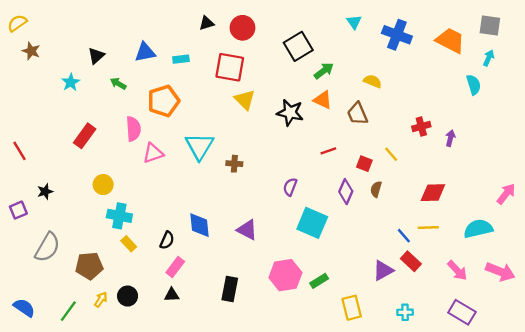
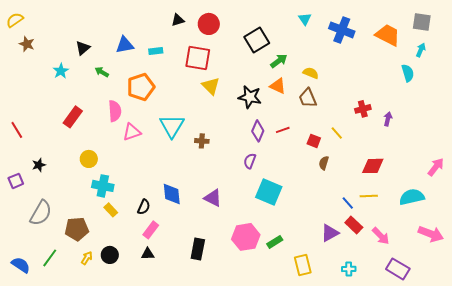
yellow semicircle: (373, 81) -> (311, 73), moved
purple diamond: (346, 192) -> (258, 131), moved
pink arrow: (457, 270) -> (381, 236), moved
green line: (68, 311) -> (50, 258), moved

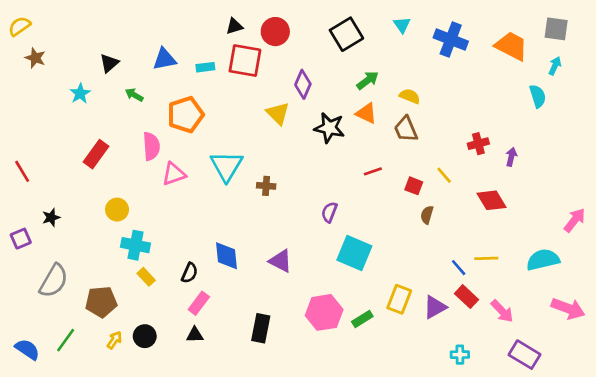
black square: (257, 40) -> (346, 34), moved
red square: (198, 58) -> (245, 61), moved
purple diamond: (258, 131) -> (303, 84), moved
red diamond: (373, 166) -> (492, 200), moved, turned 60
yellow rectangle: (303, 265) -> (399, 299), moved, turned 35

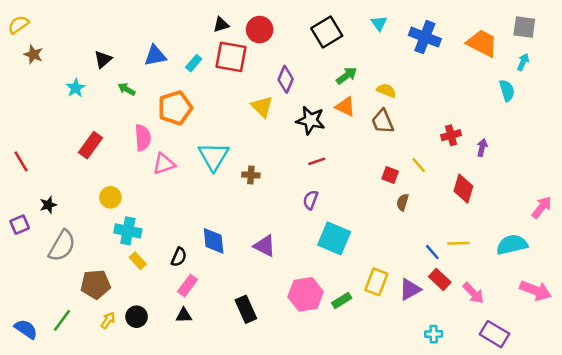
cyan rectangle: (205, 67) -> (194, 63), turned -42
red line: (373, 171) -> (317, 161), moved
red diamond: (492, 200) -> (463, 189), turned 48
gray semicircle: (54, 281) -> (62, 246), moved
black rectangle: (261, 328) -> (246, 309), turned -35

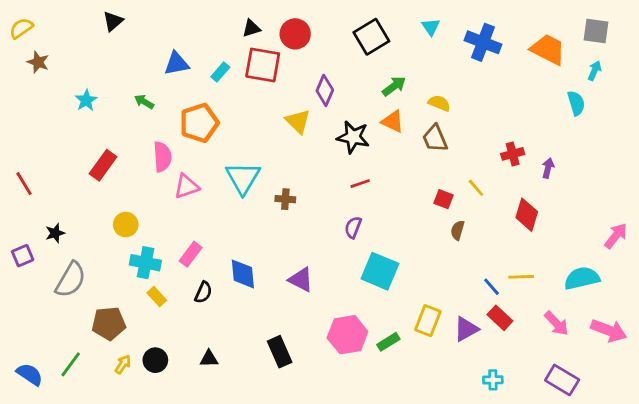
black triangle: (103, 59) -> (113, 21), moved
pink rectangle: (187, 286) -> (191, 254), moved
pink arrow: (473, 293) -> (556, 323), moved

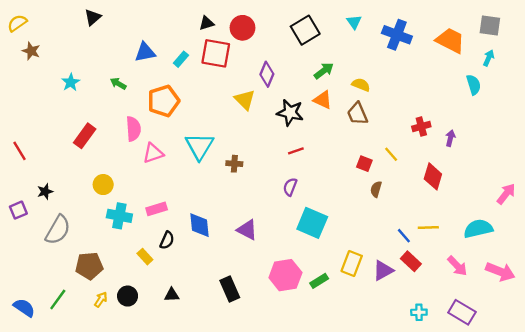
pink rectangle: (191, 254) -> (157, 209), turned 36
yellow rectangle: (157, 297) -> (145, 257), moved
cyan cross: (493, 380) -> (419, 312), moved

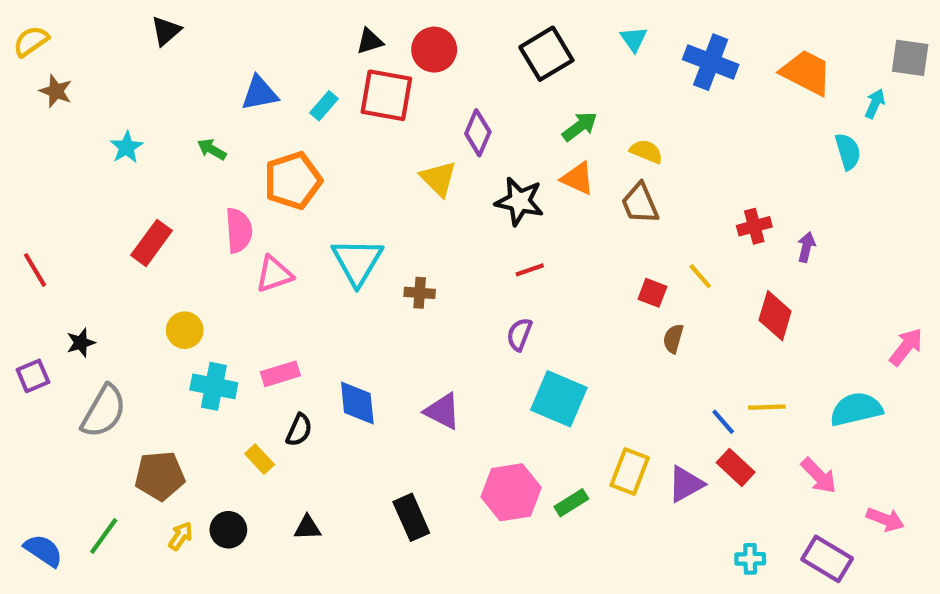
gray square: (490, 25) -> (910, 58), moved
pink arrow: (500, 272) -> (885, 519), moved, size x0.7

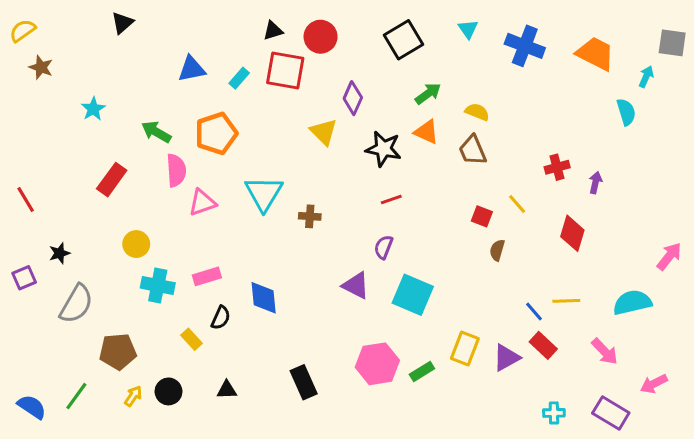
green arrow: (212, 149) -> (156, 132), moved, size x1.4
purple triangle: (442, 411) -> (356, 285), moved
pink arrow: (885, 519) -> (654, 384), turned 132

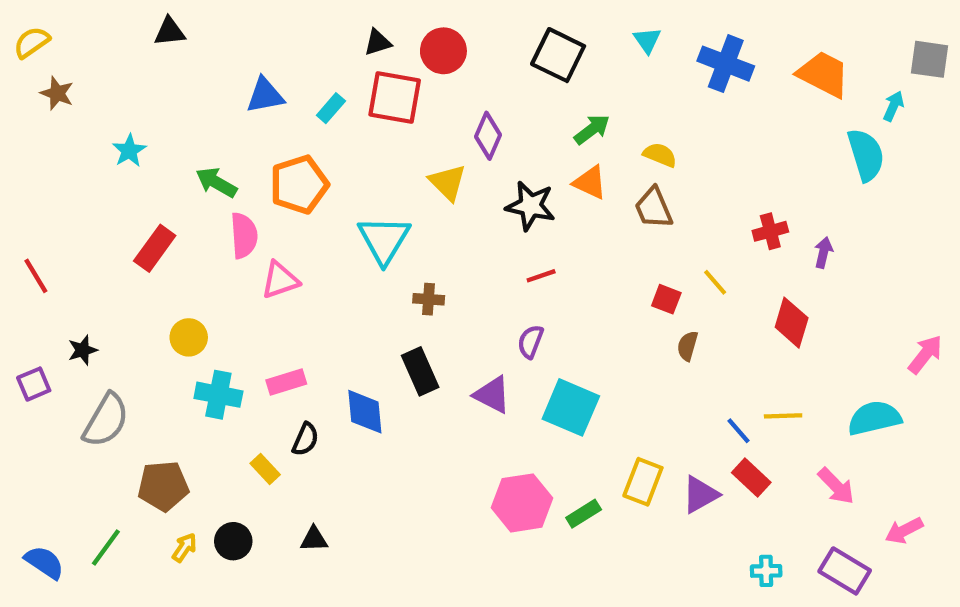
black triangle: (122, 23) -> (170, 32), turned 35
black square: (403, 40) -> (558, 55), turned -33
cyan semicircle: (626, 112) -> (866, 155), size x1.4
cyan triangle: (264, 193) -> (384, 240), moved
black rectangle: (304, 382) -> (420, 371), moved

